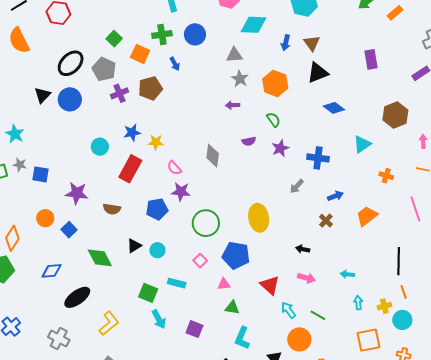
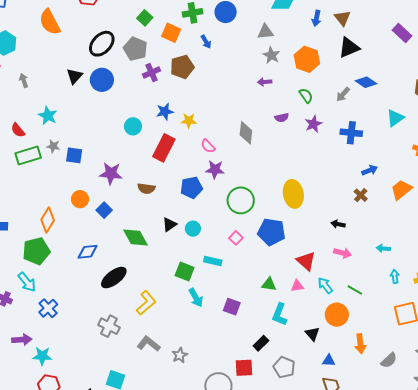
purple rectangle: (371, 59) -> (402, 33), turned -36
gray arrow: (297, 186) -> (343, 94), moved
pink triangle: (224, 284) -> (297, 286), moved
gray cross: (59, 339) -> (109, 326), moved

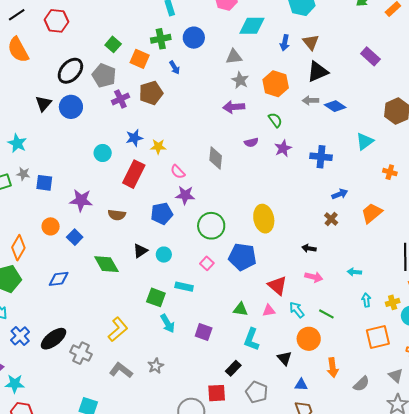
purple arrow: (265, 82) -> (234, 107), size x1.5
gray arrow: (343, 94) -> (310, 100), moved, turned 49
black ellipse: (114, 278) -> (53, 339), moved
gray star: (180, 355) -> (156, 366), moved

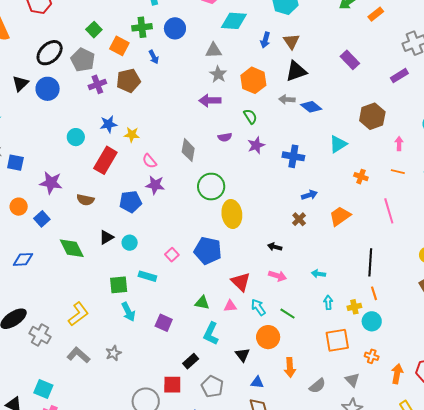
green circle: (211, 226) -> (211, 187), moved
green square: (156, 297) -> (119, 285), turned -30

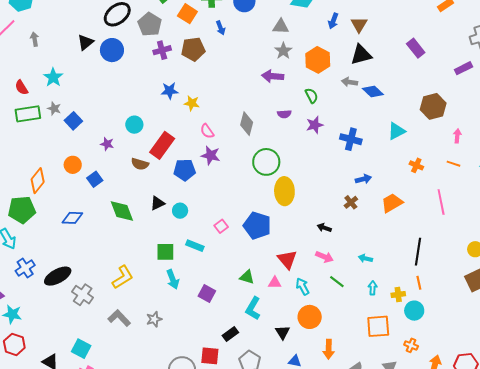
cyan circle: (76, 137) -> (134, 125), moved
red rectangle: (105, 160) -> (162, 145), moved
blue square: (15, 163) -> (73, 121), turned 30
purple star: (51, 183) -> (107, 144), size x0.6
green line: (287, 314) -> (337, 282), moved

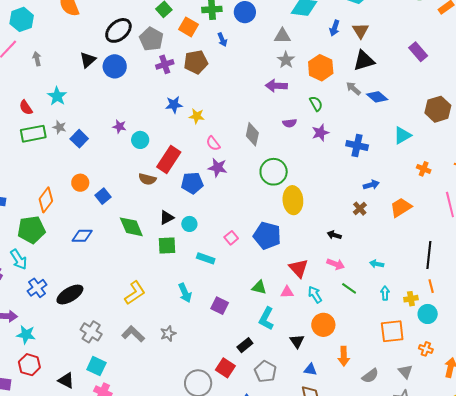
gray arrow: (349, 82) -> (353, 88), turned 35
purple star: (107, 144) -> (119, 127), moved
green square: (165, 252) -> (167, 246), moved
gray cross: (83, 295) -> (91, 332), moved
red square: (210, 356) -> (225, 368), turned 30

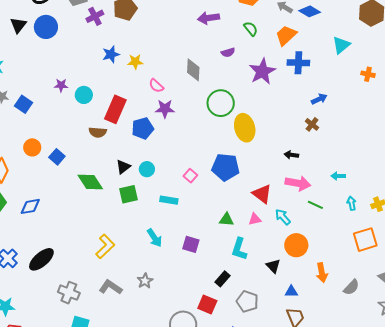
purple star: (320, 133) -> (262, 71), moved, size x1.5
orange trapezoid: (401, 207) -> (286, 35), moved
blue diamond: (82, 236) -> (30, 206), moved
pink arrow: (336, 264) -> (298, 183), size x1.4

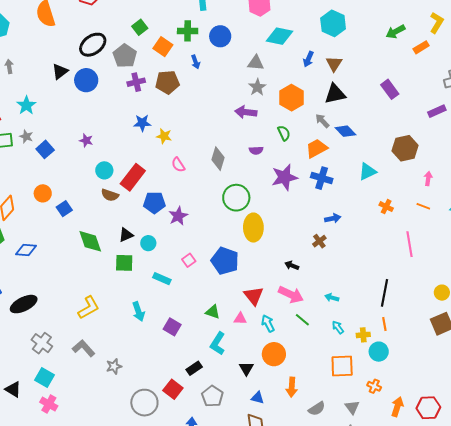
cyan circle: (84, 95) -> (104, 170), moved
purple star: (165, 109) -> (178, 216), moved, turned 30
cyan arrow: (352, 203) -> (338, 327), turned -40
gray star: (145, 281) -> (114, 366), moved

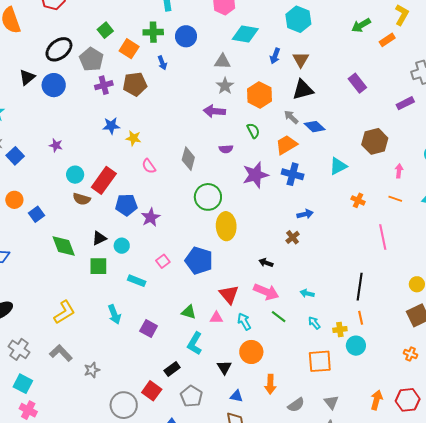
orange cross: (374, 386) -> (410, 354), moved

